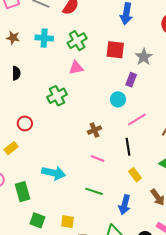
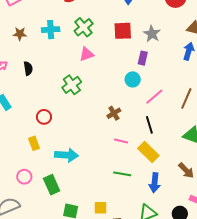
yellow rectangle: (11, 148) -> (34, 143), turned -64
cyan arrow: (54, 173) -> (66, 155), moved
yellow rectangle: (135, 175) -> (148, 152), moved, size x1.5

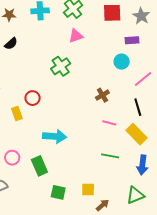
purple rectangle: (143, 58) -> (132, 40), turned 72
black semicircle: (28, 68) -> (11, 44), moved, turned 56
yellow rectangle: (34, 143) -> (17, 113), moved

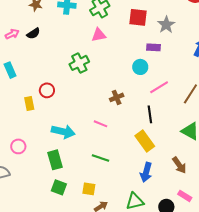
pink line: (109, 123) -> (100, 124), moved
green line: (110, 156) -> (101, 158), moved
green rectangle: (39, 166) -> (55, 160), moved

